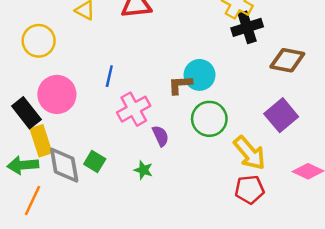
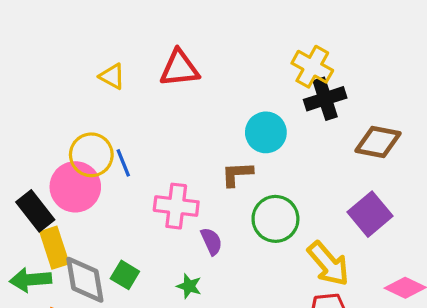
yellow circle: (39, 41) -> (91, 155), moved
cyan circle: (200, 75) -> (266, 132), moved
blue line: (109, 76) -> (123, 163), moved, turned -35
pink cross: (134, 109) -> (176, 206), turned 36

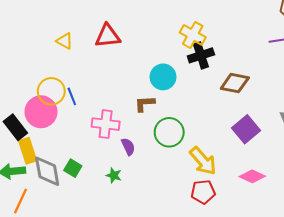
purple square: (370, 214) -> (246, 129), moved

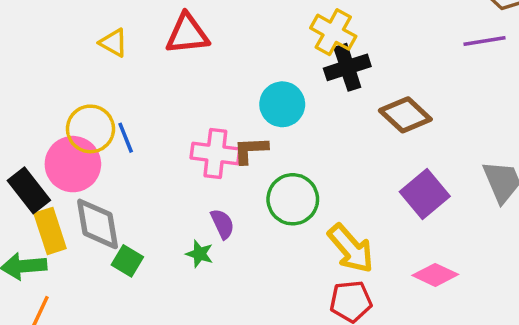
brown diamond: (235, 83) -> (405, 115), turned 32
pink cross: (106, 124) -> (215, 154), moved
gray diamond: (47, 171) -> (98, 224), moved
green star: (114, 175) -> (200, 254), moved

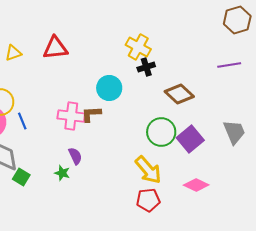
purple line: (485, 41) -> (229, 65), moved
yellow triangle: (113, 43) -> (13, 53), turned -48
black cross: (347, 67) -> (146, 67), size x0.7
blue line: (126, 138) -> (22, 121), moved
green circle: (293, 199) -> (161, 132), moved

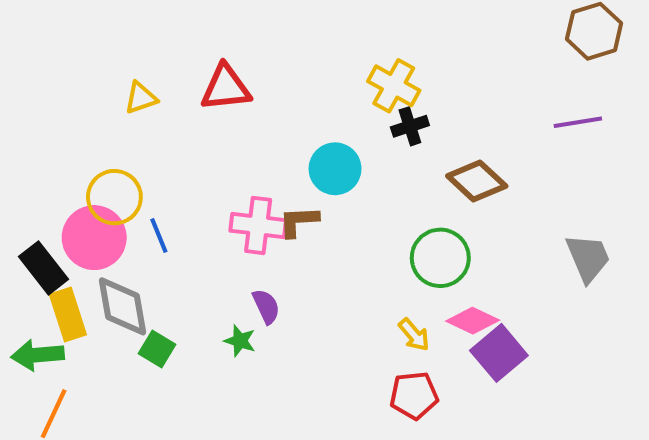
purple square: (190, 139) -> (499, 353), moved
yellow arrow: (148, 170) -> (414, 335), size x0.6
pink diamond: (196, 185) -> (473, 321), moved

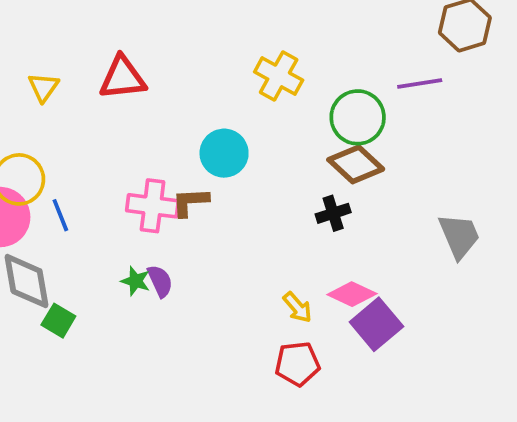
yellow triangle: (141, 98) -> (43, 87), turned -36
purple line: (578, 122) -> (420, 83), moved
black cross: (410, 126) -> (333, 213), moved
green circle: (440, 258) -> (358, 117), moved
green star: (240, 341) -> (136, 281), moved

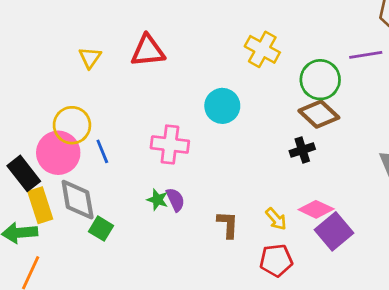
brown L-shape: (190, 202) -> (228, 224), moved, turned 96

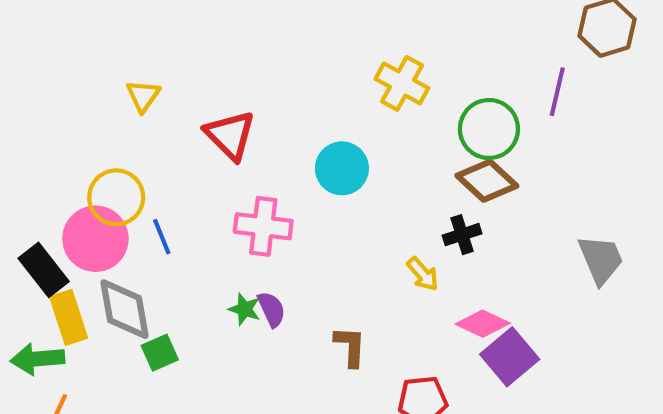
red triangle: (148, 51) -> (230, 135), moved, turned 51
purple line: (366, 55) -> (557, 92), turned -68
yellow arrow: (276, 219) -> (423, 274), moved
green square: (101, 229) -> (160, 353), turned 35

